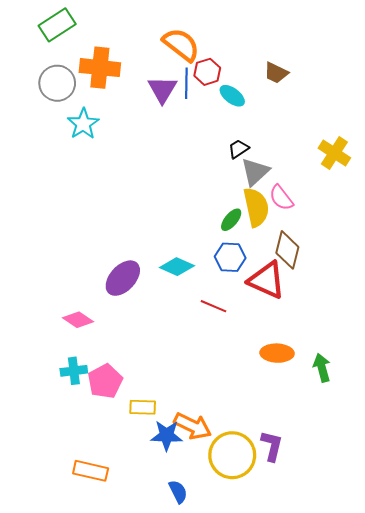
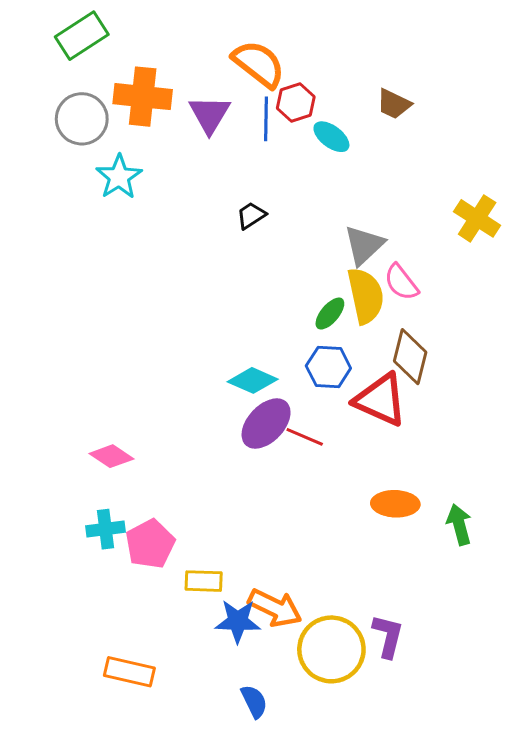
purple triangle: (162, 89) -> (210, 114), moved
black trapezoid: (238, 149) -> (251, 215), moved
purple ellipse: (123, 278) -> (266, 424), moved

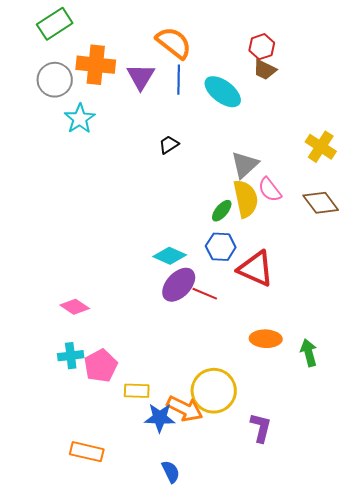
red hexagon: (296, 102) -> (262, 47), moved
cyan ellipse: (331, 137) -> (223, 92), size x1.5
brown diamond: (410, 357) -> (321, 203), moved, turned -51
yellow circle: (331, 649) -> (214, 391), moved

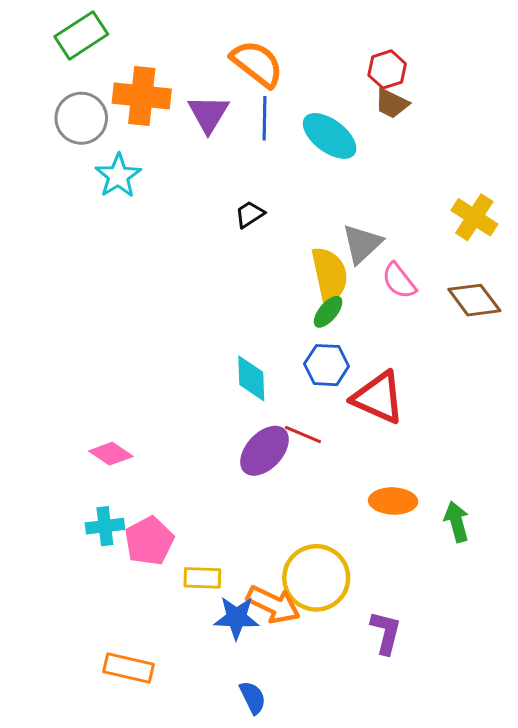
yellow semicircle: (246, 199) -> (330, 275), moved
cyan diamond: (170, 256) -> (251, 378), turned 64
purple ellipse: (179, 285) -> (264, 451), moved

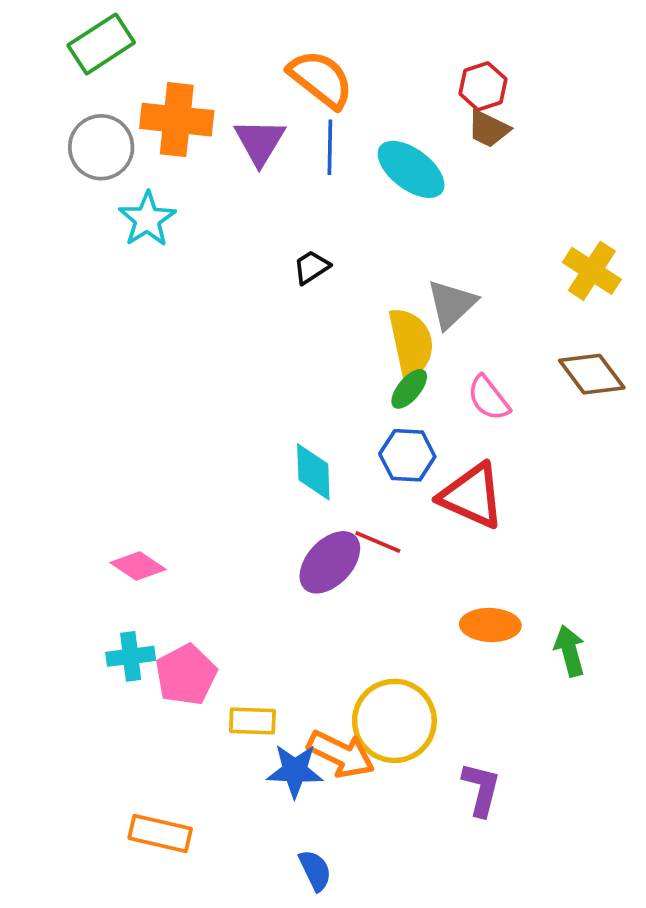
pink semicircle: (399, 281) -> (488, 398), moved

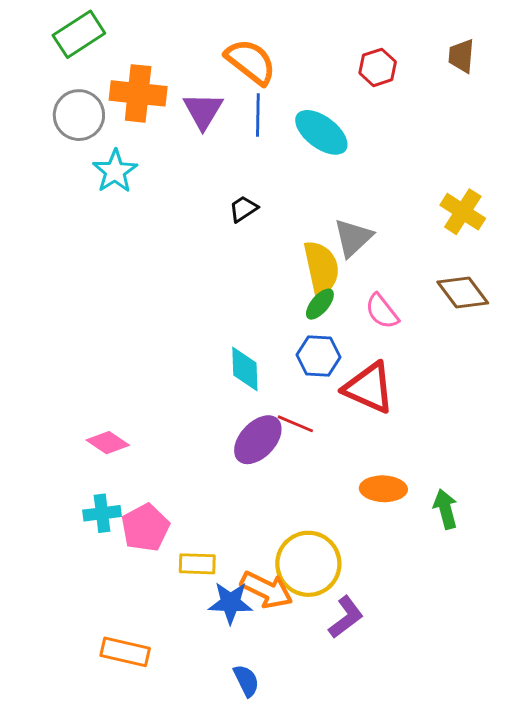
brown trapezoid: (488, 129) -> (461, 56), moved, turned 69
purple L-shape: (481, 789) -> (346, 617), moved, turned 39

